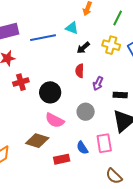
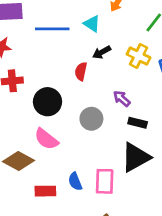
red semicircle: (80, 71) -> (81, 71), moved
purple arrow: (98, 83) -> (122, 99), moved, turned 96
gray circle: (86, 112) -> (91, 119), moved

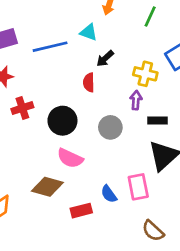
yellow cross: (139, 56) -> (145, 74), moved
purple arrow: (122, 99) -> (136, 100), turned 66

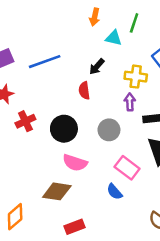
cyan triangle: (89, 32) -> (114, 38), moved
pink rectangle: (138, 187) -> (127, 168), moved, turned -35
red rectangle: (81, 211) -> (74, 227), moved

